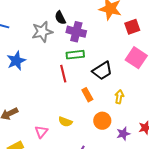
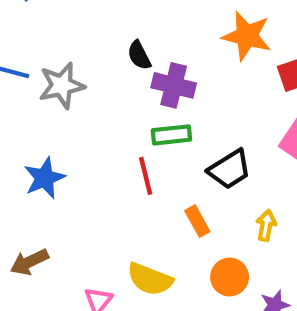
gray star: (42, 32) -> (62, 85), moved
blue star: (16, 61) -> (44, 178), moved
yellow semicircle: (65, 122) -> (150, 279), size x1.5

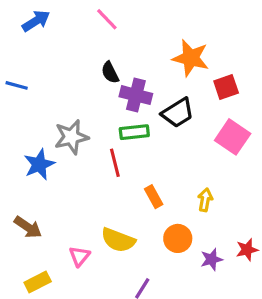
gray star: (62, 85) -> (71, 137), moved
black trapezoid: (230, 169) -> (178, 113), moved
brown arrow: (29, 262) -> (28, 227), turned -120

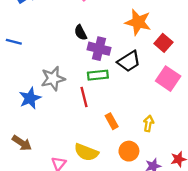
red square: (226, 87) -> (163, 43), turned -30

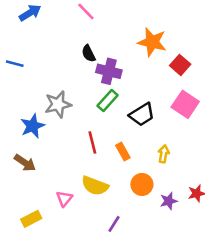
black trapezoid: (129, 61) -> (142, 115), moved
green rectangle: (98, 75) -> (108, 101), turned -42
red line: (84, 97) -> (92, 143), moved
brown arrow: (22, 143) -> (25, 163), moved

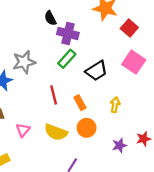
orange circle: (142, 184) -> (87, 128), moved
pink triangle: (64, 198) -> (23, 130), moved

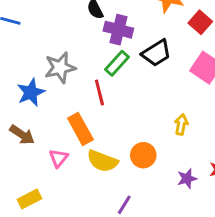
black trapezoid: (96, 71) -> (156, 53), moved
red line: (54, 95) -> (99, 92), moved
orange rectangle: (80, 103) -> (80, 129), moved, size x1.5

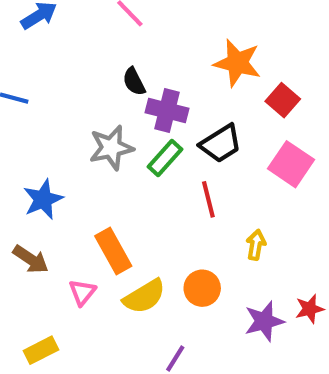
gray star: (60, 68) -> (111, 148), moved
red line: (99, 92) -> (208, 199), moved
yellow semicircle: (102, 161) -> (144, 296), turned -52
purple star: (187, 179) -> (264, 321), size x1.4

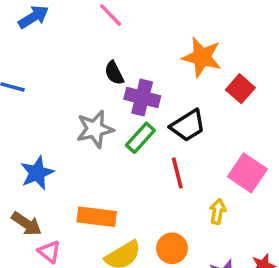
pink square: (291, 164) -> (247, 173), moved
orange rectangle: (113, 251) -> (97, 217), turned -54
pink triangle: (82, 292) -> (49, 252), moved, turned -30

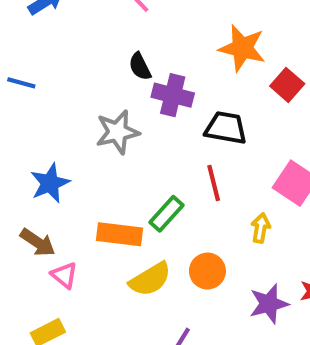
black trapezoid: (188, 126) -> (226, 128), turned -138
green rectangle: (140, 138) -> (167, 214), moved

